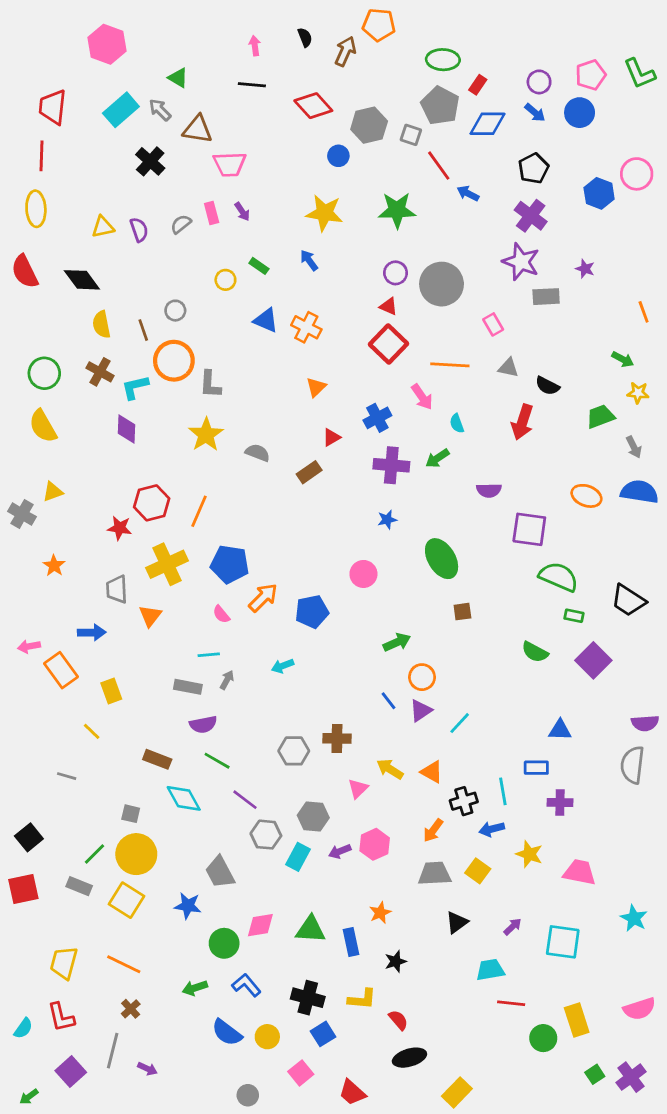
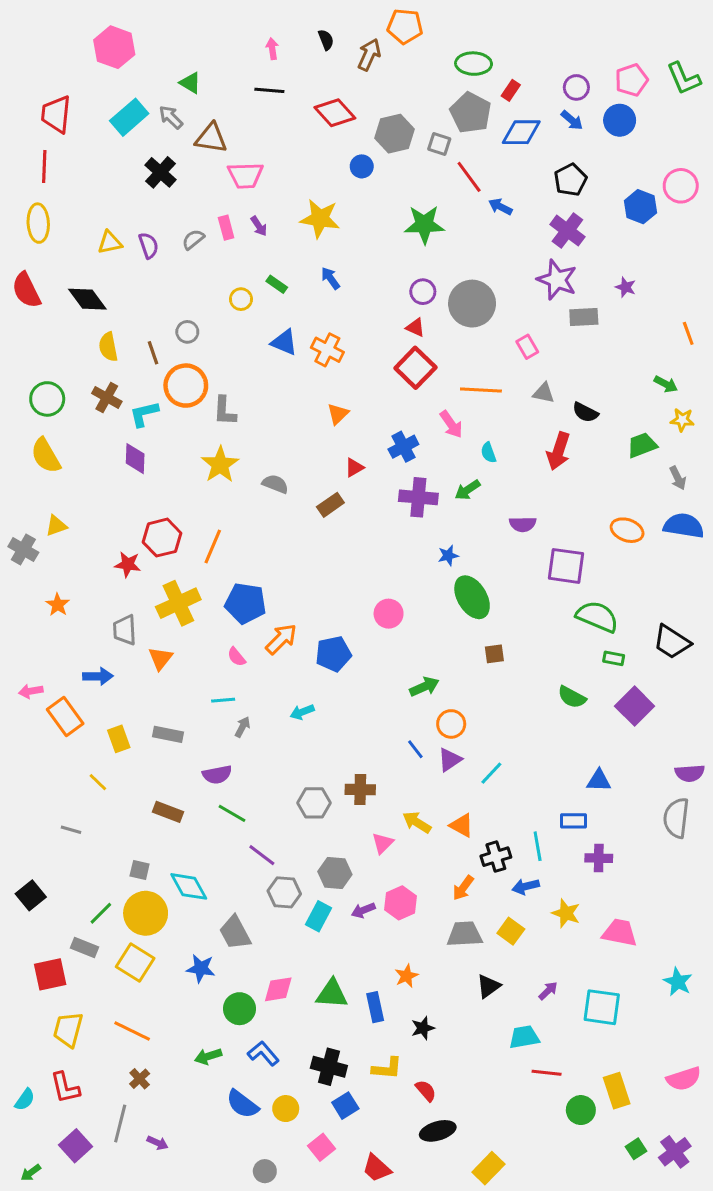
yellow star: (324, 213) -> (320, 219), moved
blue star: (387, 520) -> (448, 555), moved
gray rectangle: (188, 687) -> (168, 734), moved
cyan diamond: (184, 798) -> (189, 886), moved
red square: (23, 889) -> (50, 974), moved

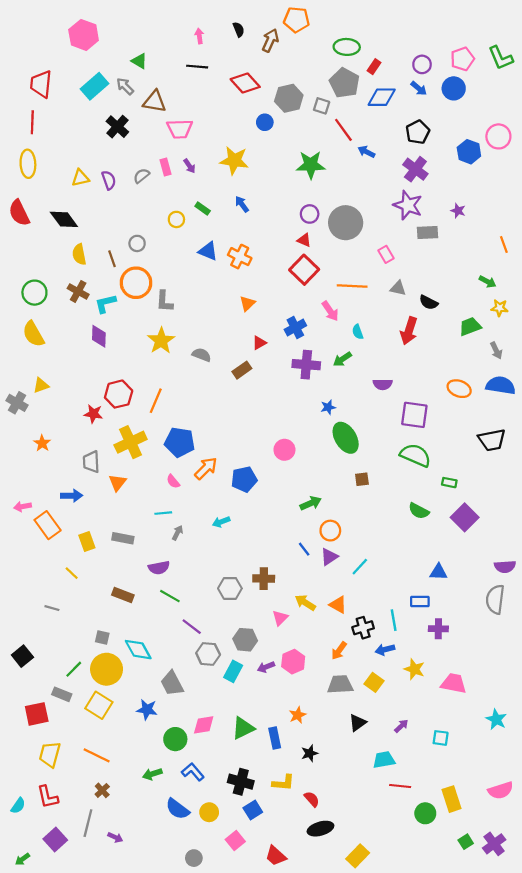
green semicircle: (597, 617) -> (415, 455), moved
black trapezoid: (672, 642) -> (492, 440), moved, turned -44
green triangle: (332, 994) -> (243, 728), turned -30
cyan square: (602, 1007) -> (441, 738), size x0.6

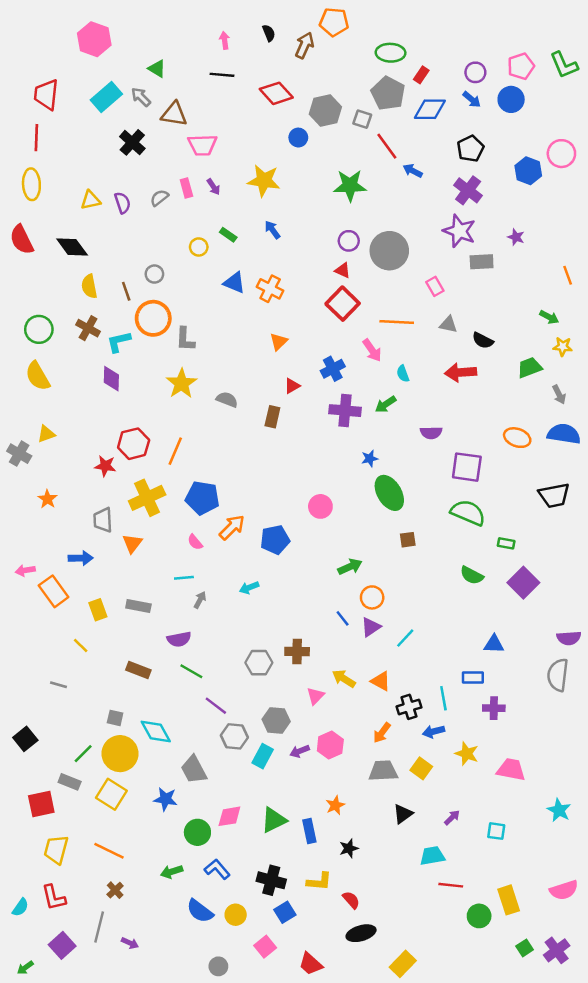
red arrow: (409, 331) -> (461, 372), turned 68
brown rectangle: (242, 370) -> (272, 417), turned -42

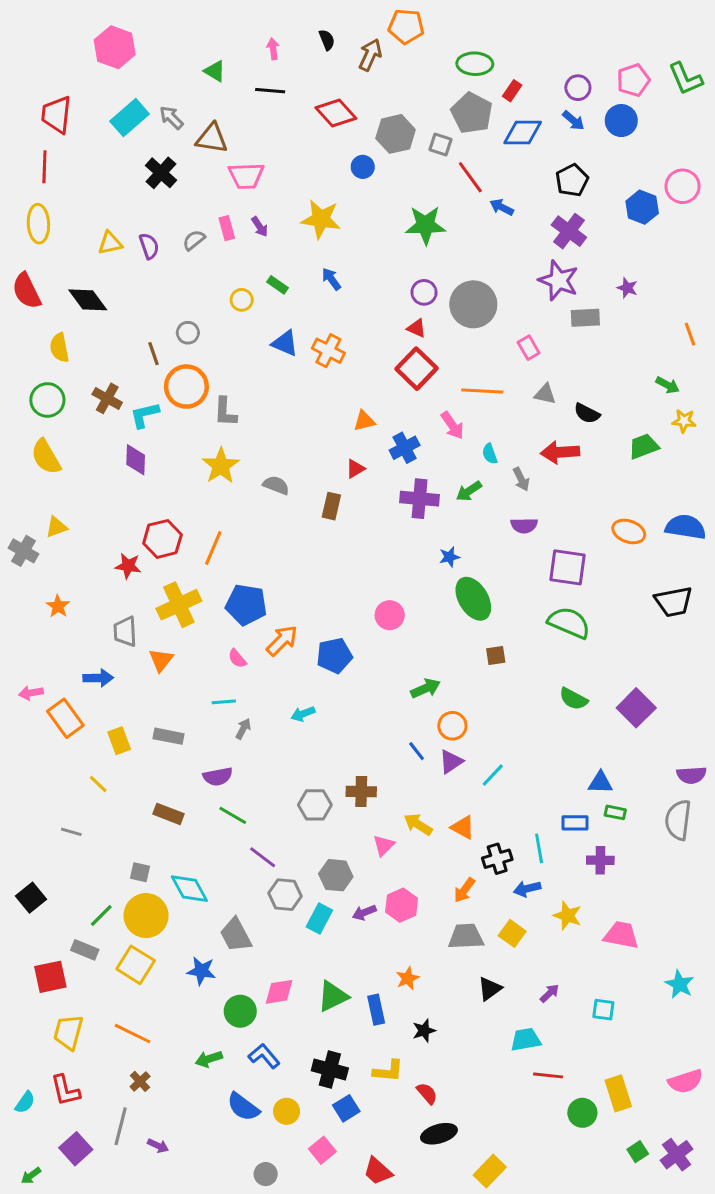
green triangle: (157, 69) -> (215, 71), moved
yellow semicircle: (89, 286) -> (59, 348), moved
orange triangle: (279, 342) -> (364, 421), moved, turned 30
gray arrow: (559, 395) -> (521, 479), moved
green rectangle: (506, 543) -> (615, 812), moved

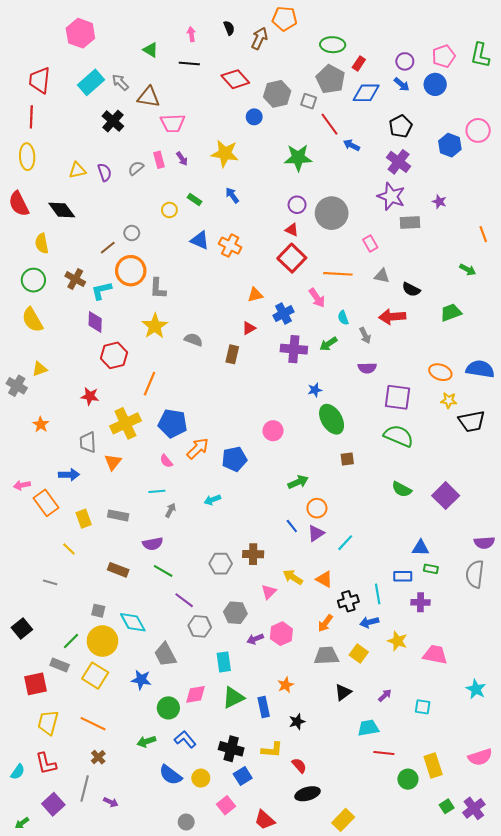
green L-shape: (686, 79) -> (480, 55), turned 35
brown line: (154, 354) -> (108, 248), turned 70
yellow star: (684, 421) -> (449, 400), moved
red hexagon: (162, 539) -> (114, 355), moved
cyan rectangle: (319, 919) -> (224, 662), moved, turned -36

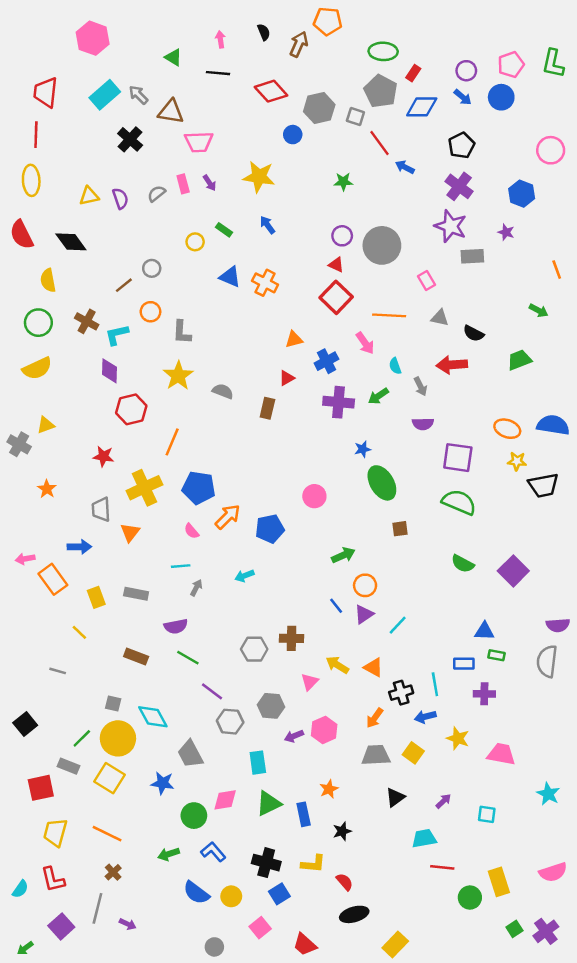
blue hexagon: (450, 145) -> (522, 194), moved
green star: (298, 158) -> (343, 182), size x0.6
orange circle: (131, 271) -> (150, 312), size x0.6
yellow semicircle: (32, 320) -> (37, 368), turned -85

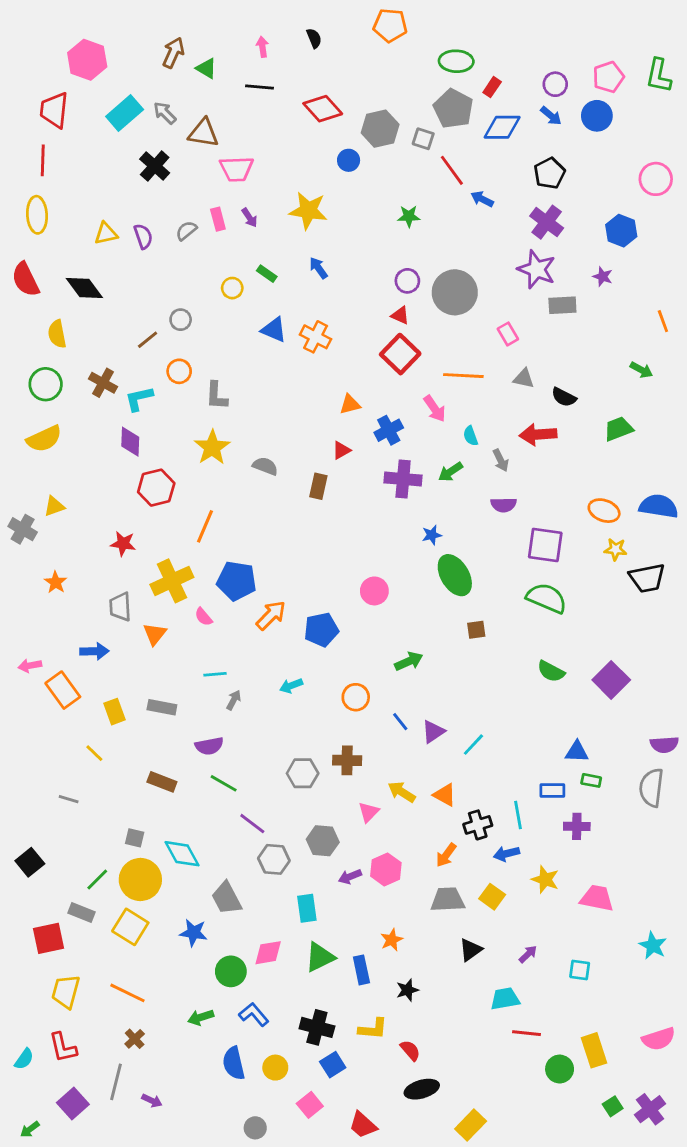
pink hexagon: (93, 38) -> (87, 60), moved
brown arrow: (299, 44) -> (173, 53), moved
pink semicircle: (191, 531) -> (204, 617), moved
orange circle: (365, 585) -> (356, 697), moved
blue semicircle: (196, 893) -> (234, 1063), turned 40

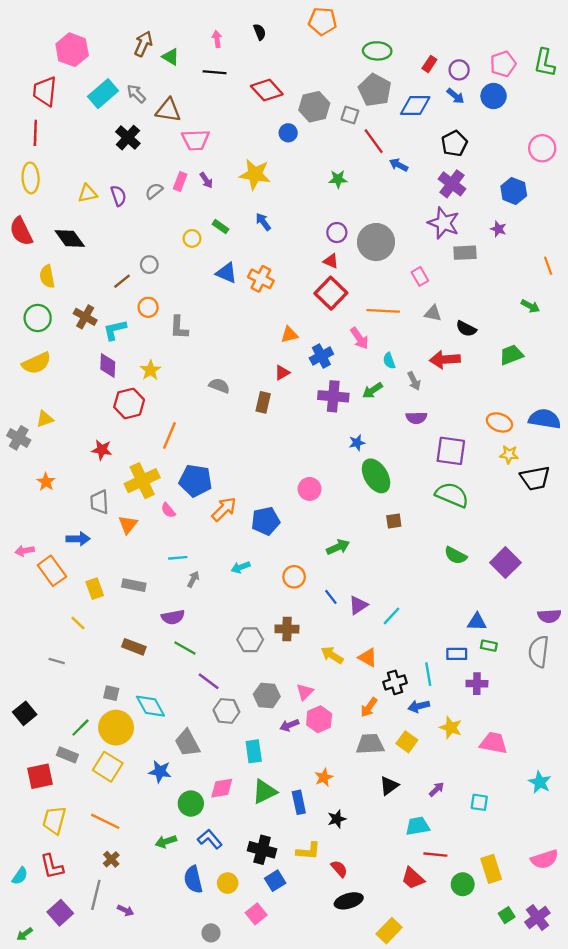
red rectangle: (492, 87) -> (429, 64), moved
pink rectangle: (218, 219) -> (180, 181), turned 36
yellow star: (212, 447) -> (150, 370), moved, size x0.7
pink triangle: (369, 812) -> (305, 692), moved
red trapezoid: (363, 1125) -> (413, 878), moved

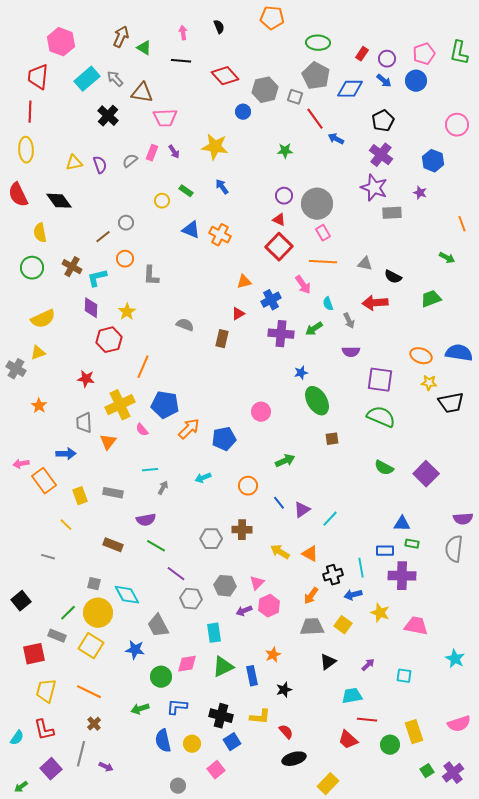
pink rectangle: (420, 276) -> (323, 233), moved
yellow semicircle: (36, 363) -> (43, 319), moved
purple cross: (477, 684) -> (402, 576), size x1.5
blue L-shape: (210, 839) -> (177, 707), turned -45

